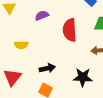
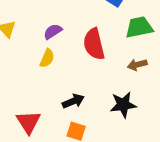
yellow semicircle: (21, 45) -> (47, 58), moved, turned -56

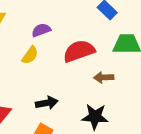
red semicircle: (94, 44) -> (79, 51), turned 72
brown arrow: (137, 65) -> (104, 77), moved

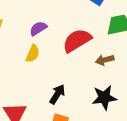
black arrow: (47, 103) -> (57, 94), turned -36

